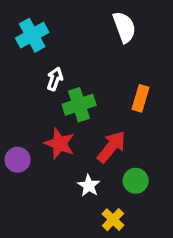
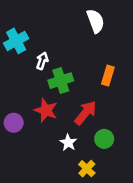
cyan cross: (32, 35) -> (16, 41), moved

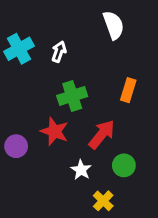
white arrow: (42, 61) -> (59, 52), moved

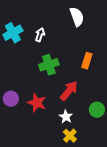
red star: (54, 131) -> (37, 103), moved
green circle: (124, 165) -> (97, 110), moved
white star: (81, 170) -> (66, 117), moved

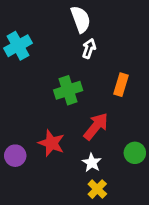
white semicircle: (77, 17) -> (81, 19), moved
white arrow: (40, 35) -> (89, 48), moved
purple circle: (11, 99) -> (15, 156), moved

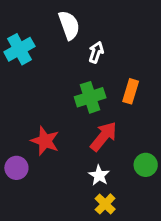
white semicircle: (81, 19) -> (69, 25), moved
green cross: (68, 90) -> (90, 97), moved
red star: (51, 143) -> (45, 141), moved

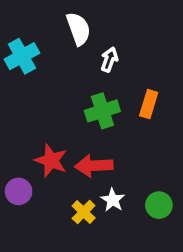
red arrow: (104, 136) -> (94, 166), moved, turned -132
green circle: (146, 165) -> (159, 205), moved
yellow cross: (105, 204) -> (84, 212), moved

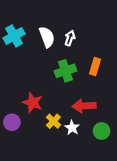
white semicircle: (78, 29) -> (47, 37), moved
red arrow: (94, 166) -> (84, 106), moved
yellow cross: (84, 212) -> (53, 121), moved

